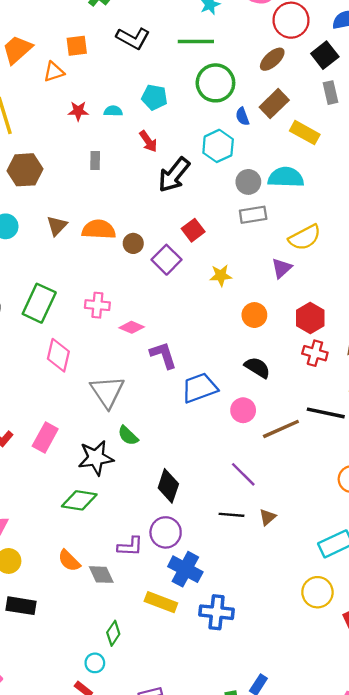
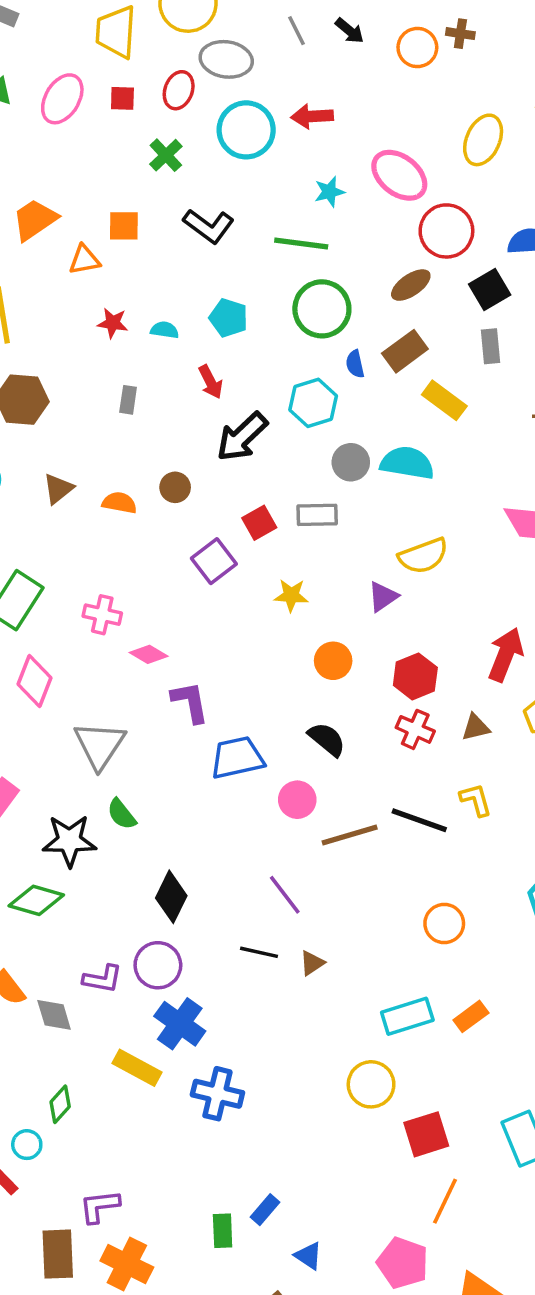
gray rectangle: (253, 215) -> (317, 515), moved
orange semicircle: (99, 229) -> (119, 503), size x0.7
brown circle: (133, 243) -> (175, 487), moved

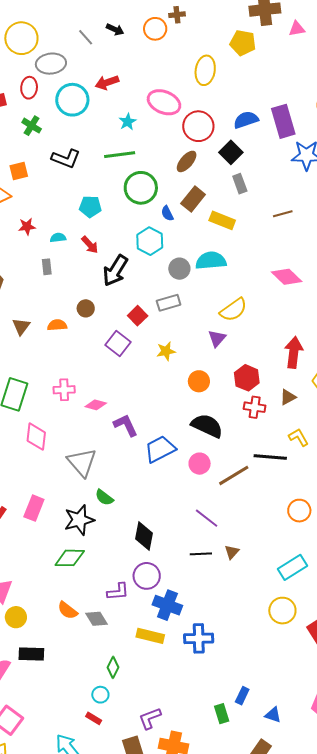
cyan semicircle: (165, 330) -> (58, 238), moved
black semicircle: (327, 739) -> (207, 426), size x1.4

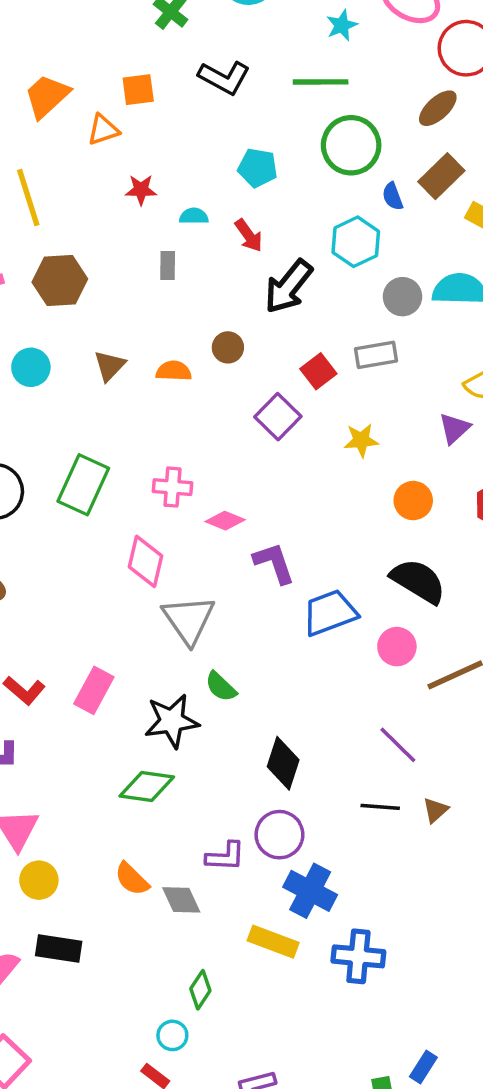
pink diamond: (36, 437) -> (145, 561), moved

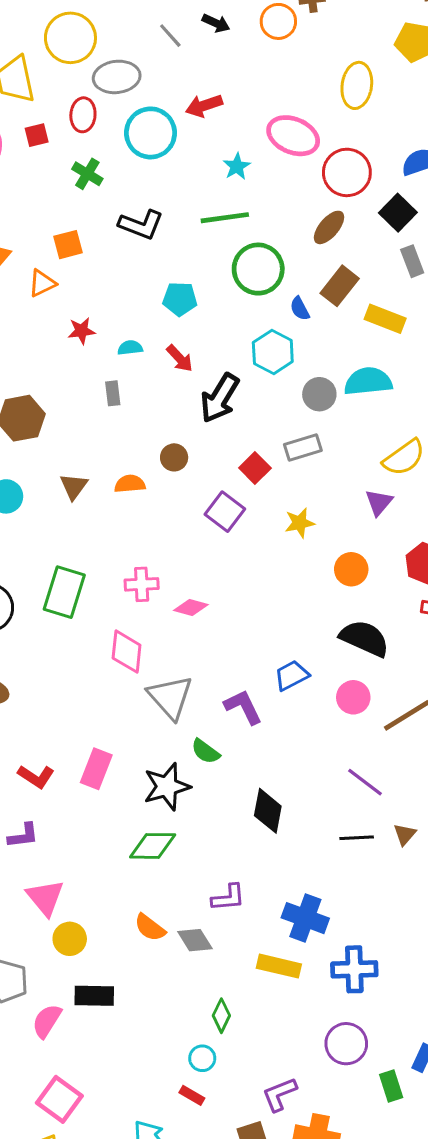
purple L-shape: (274, 563) -> (243, 707), moved
blue trapezoid: (330, 613) -> (292, 675), size x0.7
purple circle: (279, 835) -> (346, 1044), moved

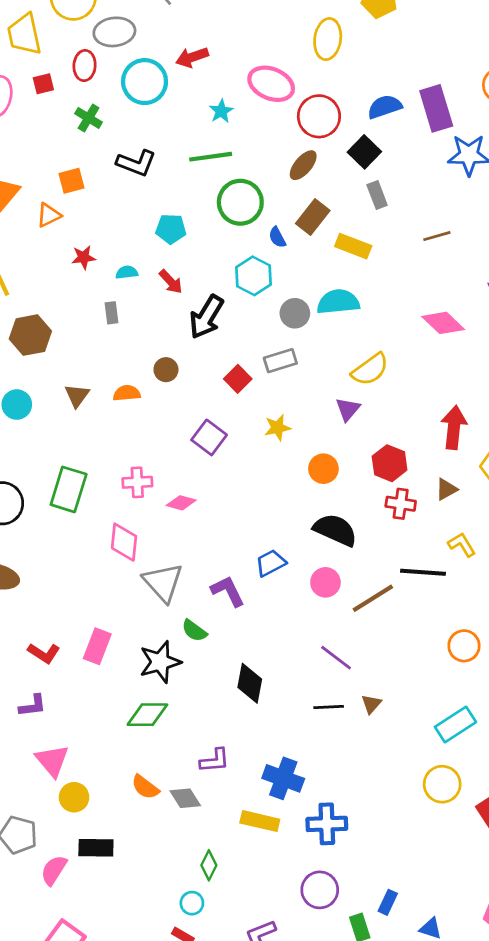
purple square: (225, 512) -> (209, 437), moved

